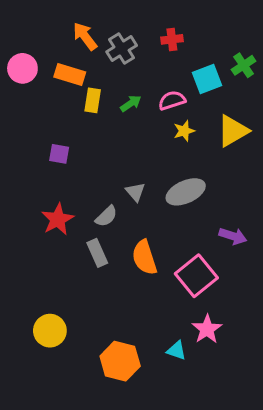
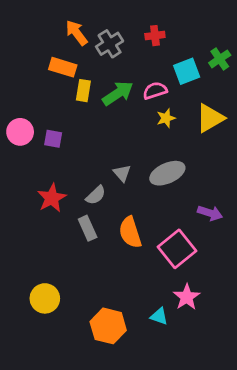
pink circle: (22, 68) -> (20, 132), moved
green arrow: (131, 103) -> (118, 93), size x1.6

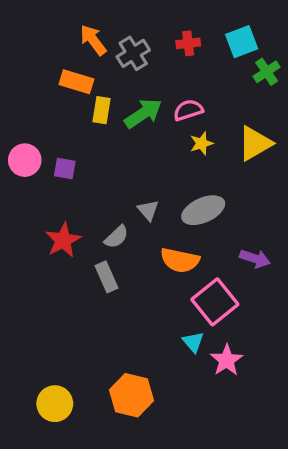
cyan square: (187, 71) -> (242, 42), moved
orange semicircle: (130, 232) -> (180, 260), moved, turned -60
yellow circle: (45, 298) -> (55, 404), moved
cyan triangle: (159, 316) -> (193, 342), moved, turned 30

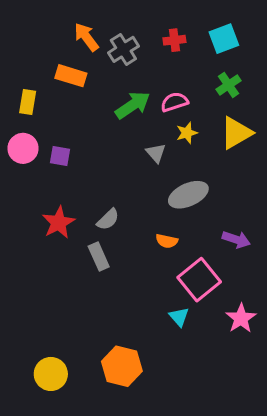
green cross: (267, 72) -> (229, 85), moved
yellow rectangle: (101, 110) -> (28, 102), moved
gray triangle: (148, 210) -> (156, 153), moved
orange semicircle: (180, 260) -> (167, 241), size x0.6
pink star: (227, 360) -> (241, 318), moved

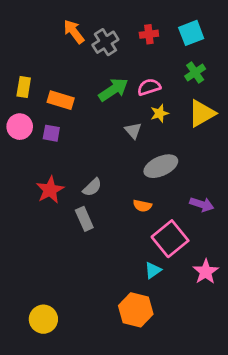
orange rectangle: (71, 76) -> (61, 100), moved
cyan triangle: (179, 317) -> (153, 270), turned 36
orange hexagon: (122, 366) -> (136, 310), moved

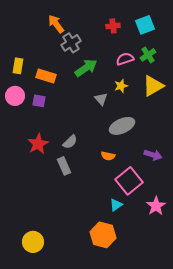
gray cross: (105, 42) -> (71, 43), moved
pink semicircle: (149, 87) -> (125, 59), moved

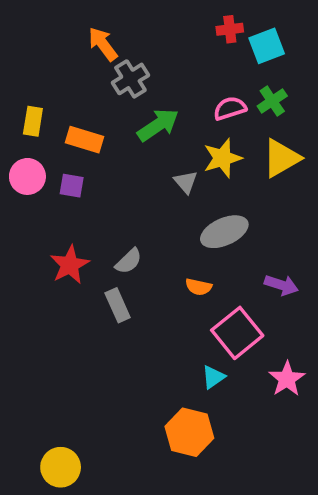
red cross: (113, 26) -> (230, 29), moved
yellow star: (121, 86) -> (222, 158), size x1.5
yellow circle: (33, 242) -> (61, 467), moved

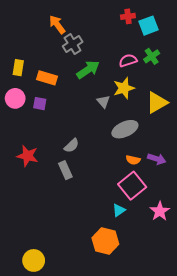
yellow triangle: (281, 158) -> (157, 103), moved
red star: (70, 265) -> (27, 156), moved, turned -30
orange semicircle: (199, 287) -> (133, 160), moved

